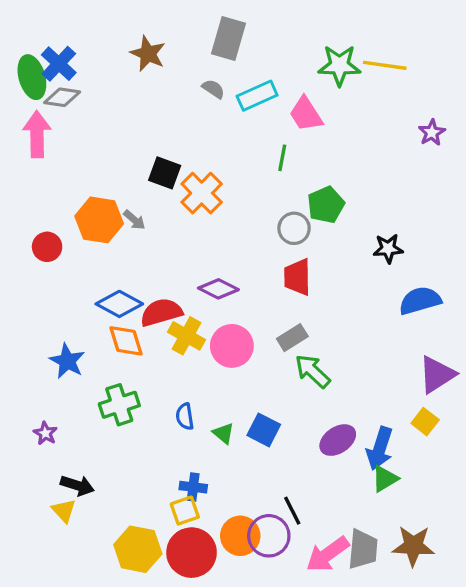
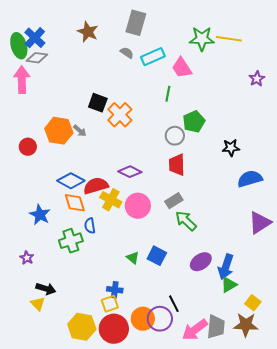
blue semicircle: (185, 417) -> (90, 226), moved
yellow square: (425, 422) -> (253, 303), moved

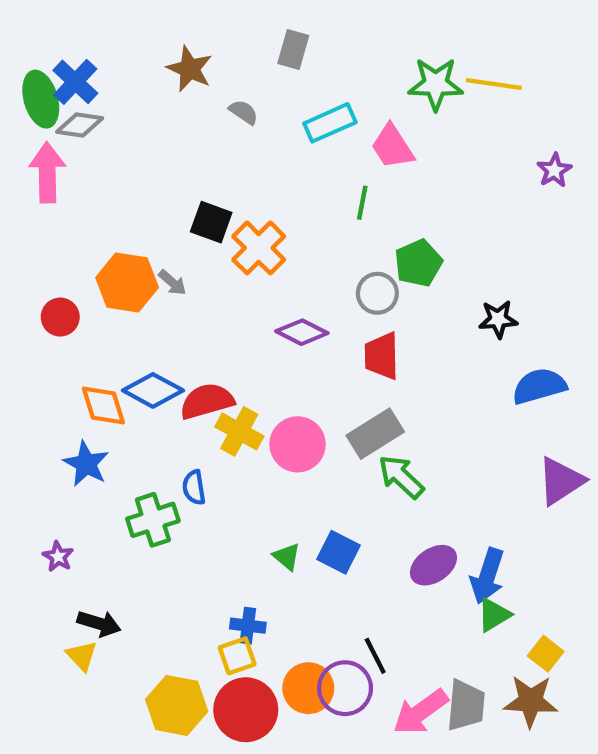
gray rectangle: (136, 23) -> (293, 49), size x0.7
gray semicircle: (127, 53) -> (244, 112), moved
purple diamond: (130, 172) -> (302, 332), moved
gray rectangle: (174, 201) -> (375, 434), size x1.4
orange diamond: (75, 203) -> (103, 406), moved

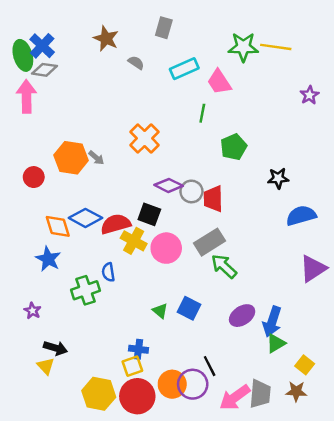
black square: (211, 222) -> (149, 214), moved
gray circle: (377, 293) -> (191, 191), moved
brown star: (531, 701) -> (296, 391), size x0.7

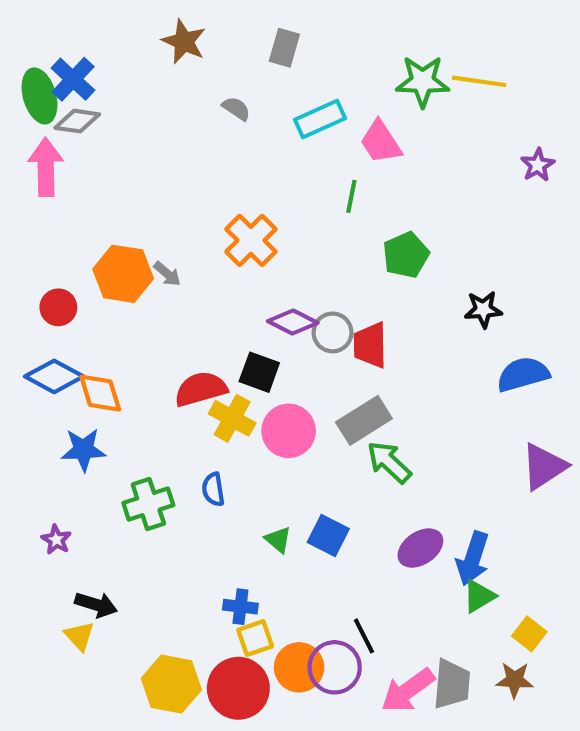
brown star: (106, 39) -> (184, 42), moved
blue diamond: (85, 218) -> (54, 376), moved
blue star: (48, 259) -> (83, 450), turned -30
blue semicircle: (108, 272) -> (213, 489), moved
yellow square: (132, 366) -> (255, 638), moved

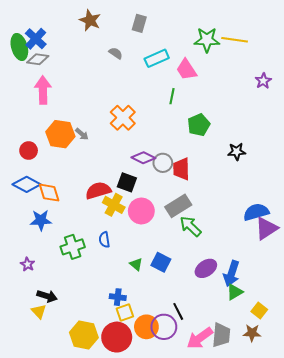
pink arrow: (46, 167) -> (43, 90), moved
blue semicircle: (523, 374) -> (256, 212), moved

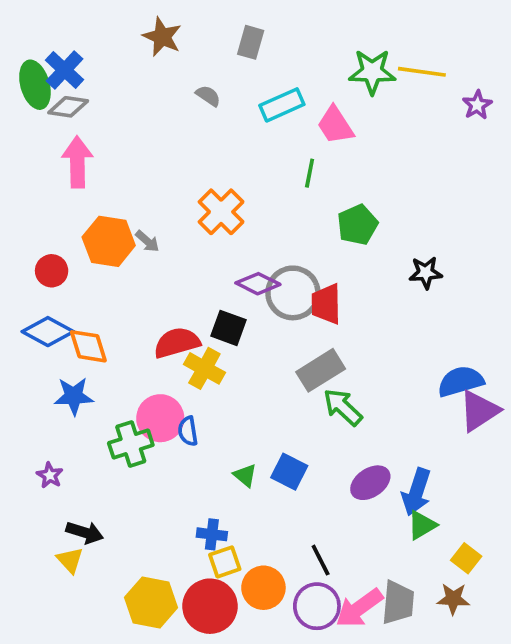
purple star: (263, 81) -> (477, 105), moved
gray circle: (163, 163) -> (293, 293), size x1.5
pink circle: (141, 211) -> (160, 418), moved
purple circle: (164, 327) -> (317, 606), moved

